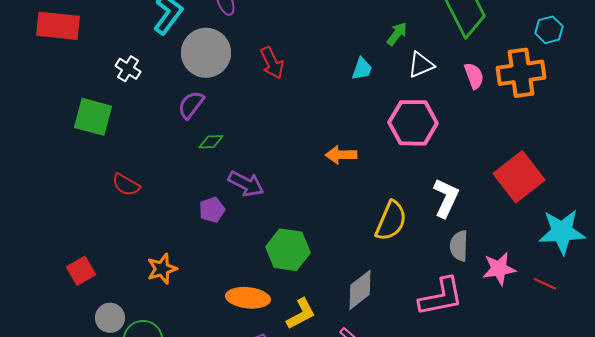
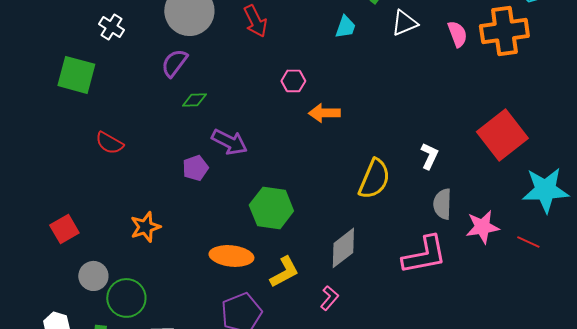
pink hexagon: (413, 123) -> (293, 81), moved, size x0.5
white L-shape: (446, 198) -> (429, 156), size x0.7

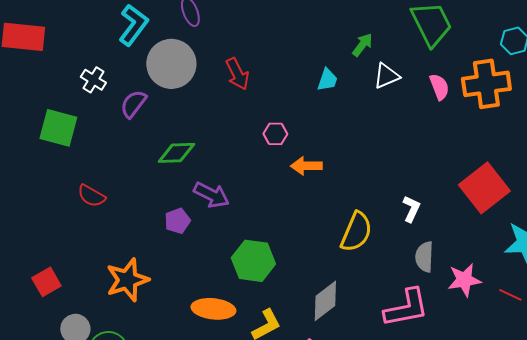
purple semicircle: (174, 63) -> (133, 104), moved
green diamond: (194, 100) -> (176, 153), size x1.5
orange star: (145, 227) -> (127, 280), size x1.4

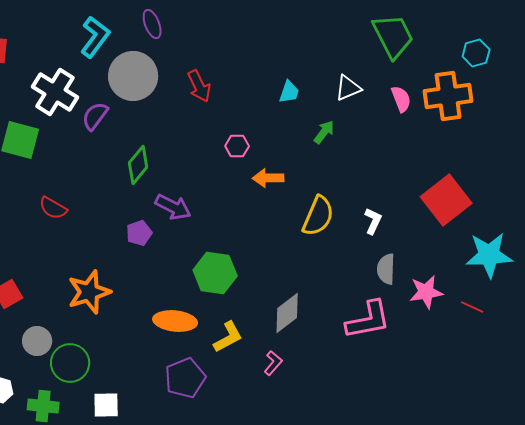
green arrow: (362, 45) -> (324, 132), moved
white cross: (93, 80) -> (55, 92), size x1.8
green diamond: (176, 153) -> (138, 165), turned -48
yellow semicircle: (356, 232) -> (318, 216), moved

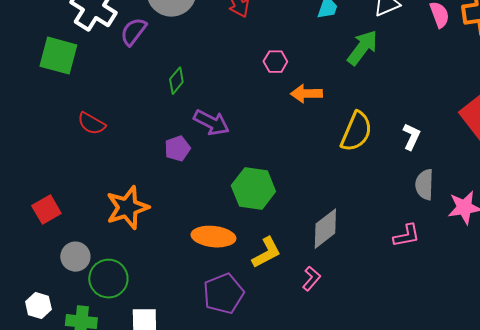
green arrow: (324, 132) -> (362, 48), size x1.5
green diamond: (138, 165) -> (176, 81), size x0.7
pink L-shape: (368, 320) -> (406, 236), size x0.6

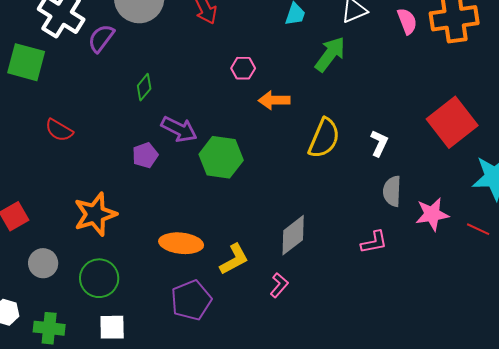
green hexagon: (253, 189) -> (221, 157), moved
green circle: (108, 279) -> (99, 278), moved

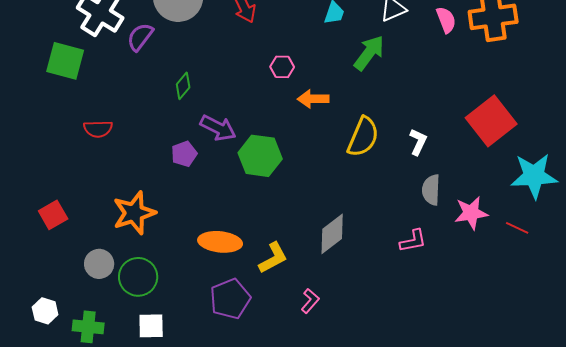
red semicircle: (59, 130) -> (98, 129), turned -32
gray circle: (43, 263) -> (99, 264), moved
pink L-shape: (279, 285) -> (310, 301), moved

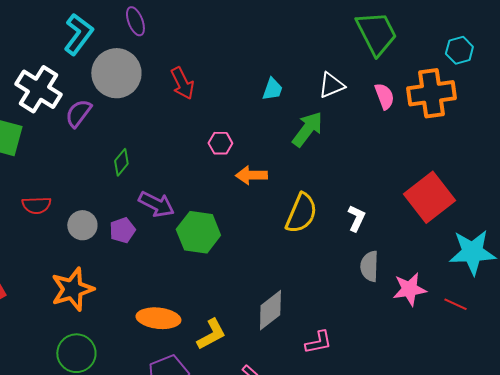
pink L-shape: (413, 241) -> (318, 342), moved
gray circle: (99, 264) -> (82, 225), moved

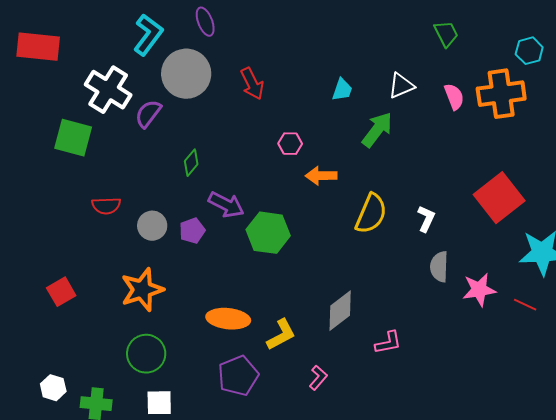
green trapezoid: (376, 33) -> (446, 34), size x0.6

